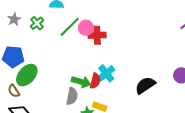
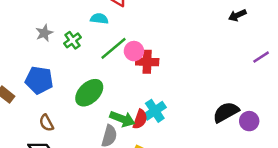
green ellipse: (27, 75) -> (89, 93), moved
black semicircle: (145, 85) -> (226, 112), moved
brown semicircle: (14, 91) -> (46, 123), moved

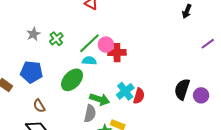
black arrow: (237, 15) -> (187, 11), turned -40
cyan semicircle: (99, 19) -> (89, 61), moved
black semicircle: (226, 112) -> (182, 89), turned -40
red semicircle: (140, 119) -> (139, 96), moved

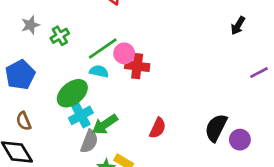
blue pentagon: (31, 72) -> (20, 75), turned 30
cyan cross: (125, 91) -> (81, 115), moved
green arrow: (100, 99) -> (105, 124), turned 120

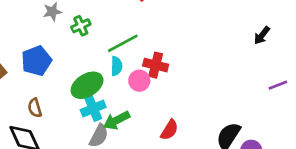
pink circle: (124, 53) -> (139, 81), moved
cyan semicircle: (99, 71) -> (116, 66), turned 72

